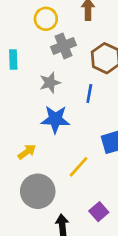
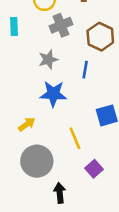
cyan rectangle: (13, 60) -> (14, 26), moved
yellow line: (78, 167) -> (75, 138), turned -65
purple square: (99, 212) -> (94, 169), moved

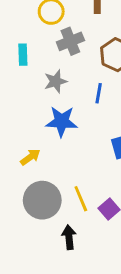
cyan rectangle: (14, 26) -> (23, 55), moved
yellow line: (75, 138) -> (81, 199), moved

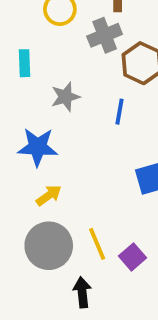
gray cross: (70, 41) -> (105, 35), moved
blue star: (62, 121) -> (38, 147), moved
yellow arrow: (30, 157) -> (49, 195), moved

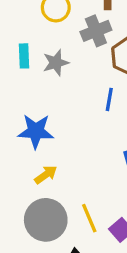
gray star: (65, 97) -> (56, 63), moved

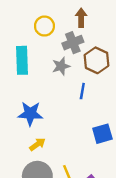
cyan rectangle: (24, 56) -> (22, 60), size x1.6
gray star: (56, 63) -> (61, 66), moved

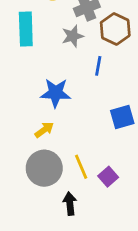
blue star: (30, 114) -> (56, 93), moved

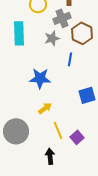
yellow arrow: (44, 130) -> (45, 108), moved
gray circle: (44, 168) -> (16, 131), moved

